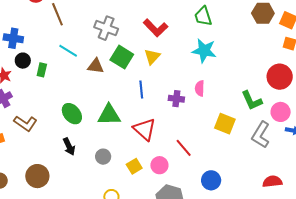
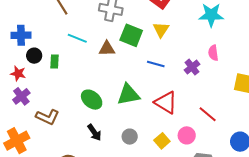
blue line: (141, 90) -> (156, 64), turned -60
purple cross: (176, 99) -> (192, 67), turned -35

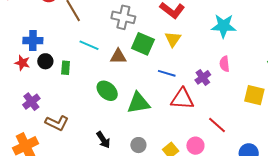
red star: (18, 73) -> (22, 63), moved
green ellipse: (92, 100) -> (107, 91), moved
red triangle: (166, 103) -> (182, 99), moved, turned -30

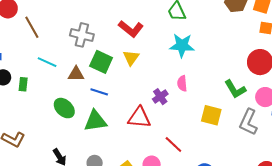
blue line: (167, 73) -> (99, 92), moved

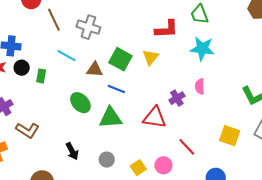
red L-shape: (131, 29) -> (166, 29), moved, turned -45
gray cross: (82, 35) -> (88, 27), moved
yellow square: (211, 115) -> (230, 136), moved

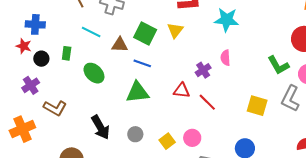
black circle: (22, 68) -> (41, 59), moved
green ellipse: (80, 103) -> (94, 73), moved
red triangle: (155, 118) -> (182, 91), size x0.7
red line: (187, 147) -> (207, 102), moved
black arrow: (72, 151) -> (100, 127), size x1.4

